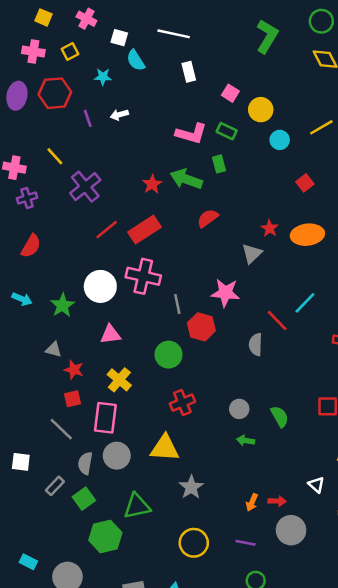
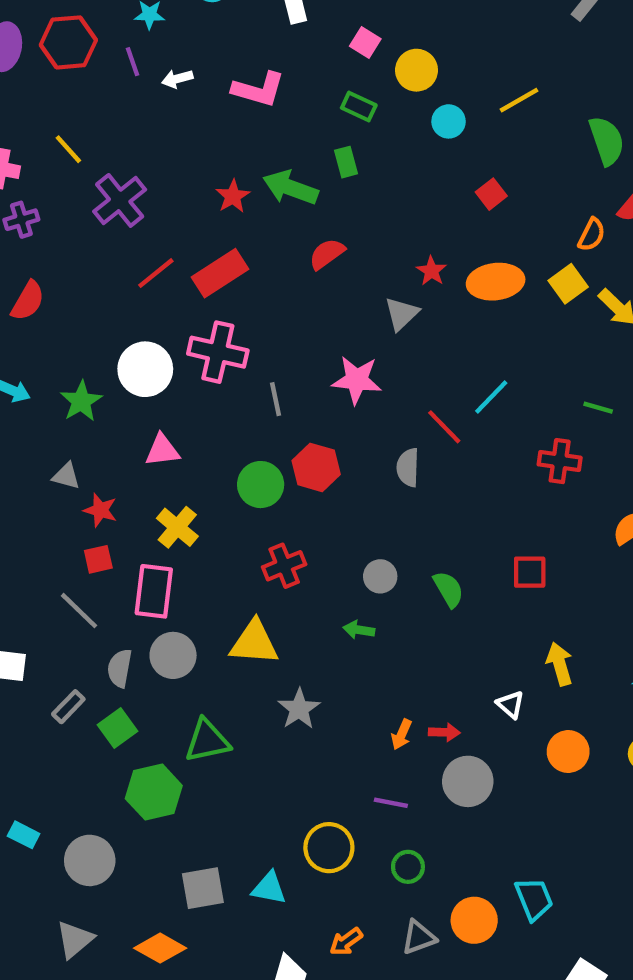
purple line: (88, 118) -> (132, 62), moved
pink L-shape: (191, 134) -> (258, 89), moved
red hexagon: (201, 327) -> (316, 467), moved
green arrow: (246, 440) -> (359, 630), moved
yellow circle: (194, 543) -> (329, 848), moved

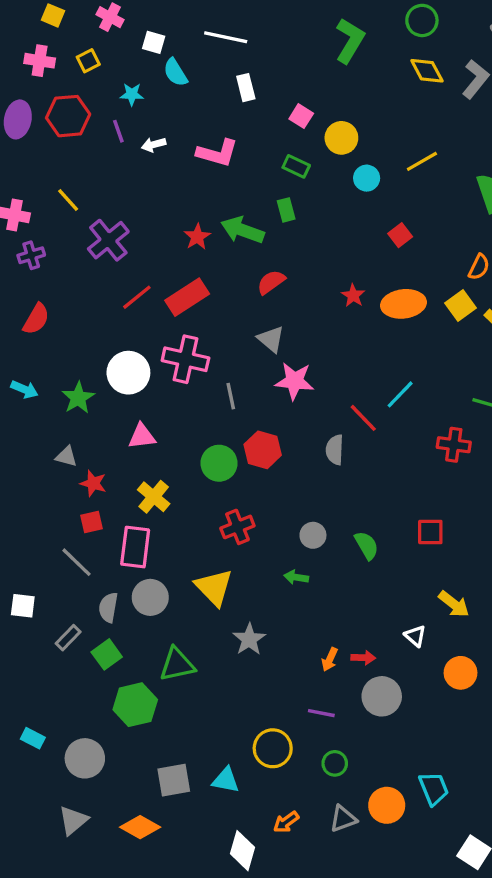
gray triangle: (402, 314) -> (271, 339), moved, turned -36
yellow triangle: (254, 643) -> (214, 587), turned 42
yellow arrow: (560, 664) -> (454, 604), turned 144

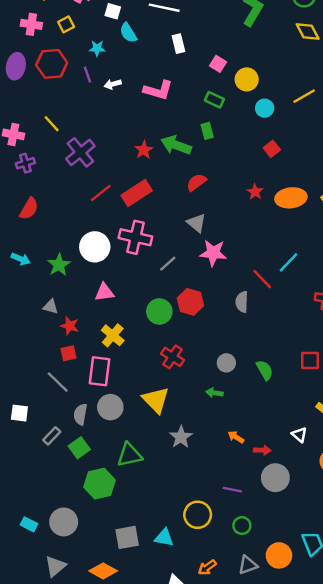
red square: (400, 235) -> (272, 149), moved
gray line: (231, 396) -> (168, 264), turned 60
red cross: (237, 527) -> (173, 357), turned -35
orange arrow: (330, 659) -> (236, 437), moved, turned 98
cyan rectangle: (33, 738) -> (29, 524), moved

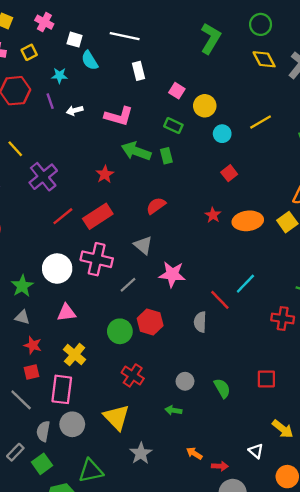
green arrow: (176, 145) -> (136, 151), moved
gray triangle: (196, 223) -> (143, 245), moved
gray triangle: (51, 307) -> (22, 317), moved

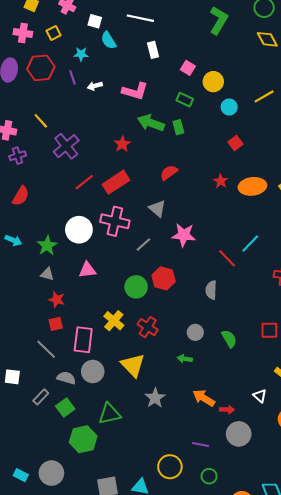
gray semicircle: (200, 322) -> (211, 290), moved
yellow cross: (75, 355) -> (114, 321), moved
gray semicircle: (43, 431) -> (66, 378), turned 96
orange arrow: (194, 453) -> (204, 398), size x1.5

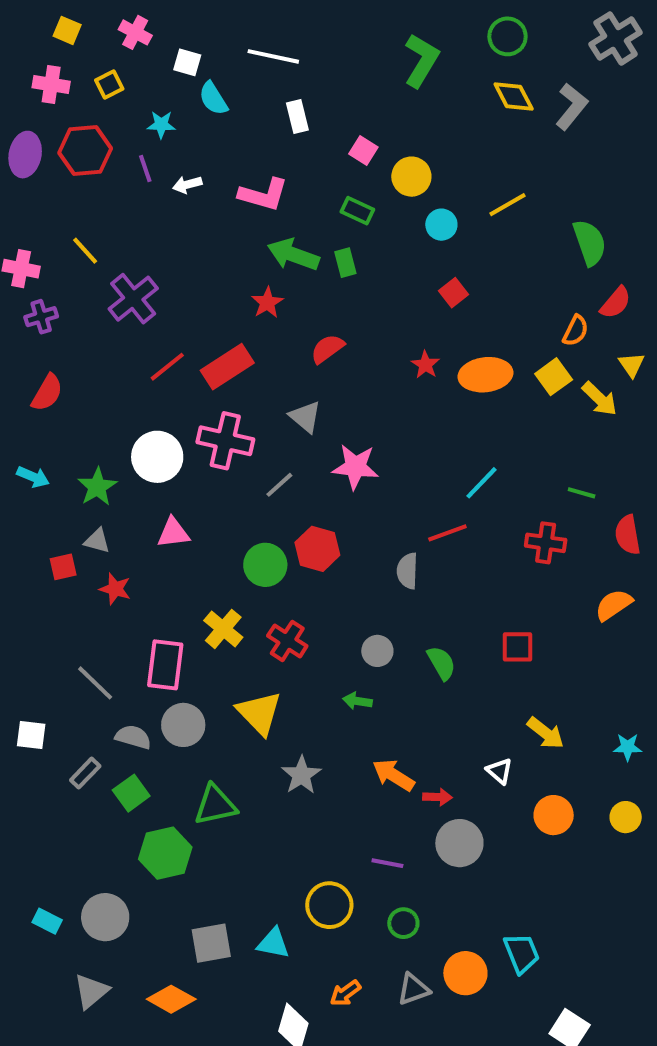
red star: (122, 144) -> (267, 303), moved
red line: (227, 258) -> (447, 533), moved, turned -66
red square: (56, 324) -> (63, 567), moved

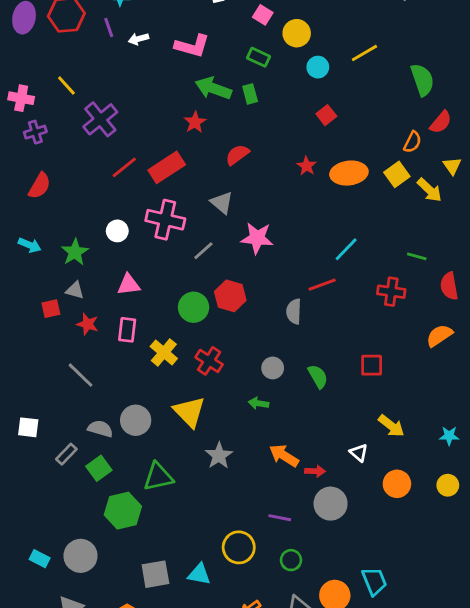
white circle: (157, 457) -> (117, 231), size x0.6
pink rectangle: (165, 665) -> (127, 330), moved, size x0.7
gray line: (95, 683) -> (81, 375), moved

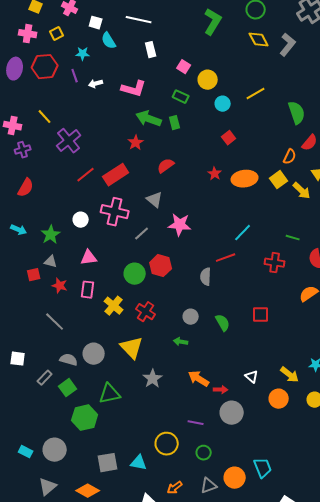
yellow arrow: (391, 426) -> (290, 375), moved

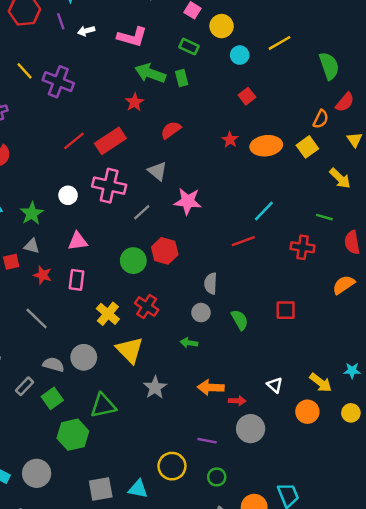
purple cross: (69, 141) -> (58, 82), moved, turned -30
yellow arrow: (302, 191) -> (340, 178), moved
gray semicircle: (206, 277) -> (211, 284), moved
yellow cross: (114, 306) -> (108, 314), moved
orange arrow: (199, 379) -> (211, 388), turned -30

